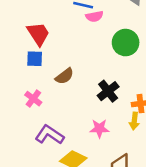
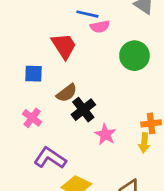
red trapezoid: (38, 34) -> (64, 46), moved
black cross: (108, 91) -> (83, 110), moved
pink star: (99, 129) -> (105, 134), moved, turned 30

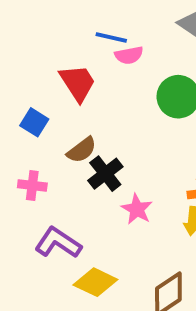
blue square: (33, 74) -> (34, 122), turned 30
pink cross: (32, 118) -> (32, 185), turned -30

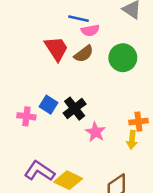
blue square: (34, 122) -> (49, 105), moved
brown semicircle: (82, 150) -> (84, 54), moved
purple L-shape: (58, 243) -> (39, 171), moved

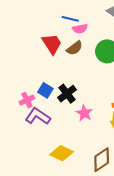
pink cross: (26, 116) -> (27, 100), turned -32
purple L-shape: (39, 171) -> (38, 116), moved

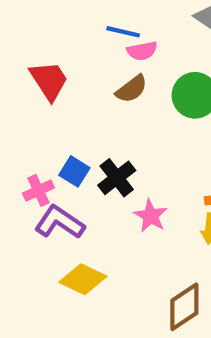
red trapezoid: (52, 44) -> (49, 81), moved
yellow diamond: (62, 153) -> (83, 279), moved

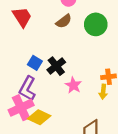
pink cross: (38, 190) -> (21, 108), moved, size x1.6
purple L-shape: (60, 222) -> (27, 88), turned -95

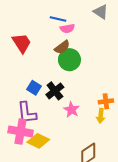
green circle: (96, 24) -> (69, 60), moved
purple L-shape: (27, 88) -> (27, 113), turned -35
pink cross: (21, 108) -> (21, 131), turned 35

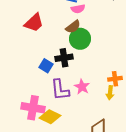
red trapezoid: (22, 43) -> (34, 23), turned 80
black cross: (55, 91) -> (64, 58), moved, turned 30
purple L-shape: (27, 113) -> (60, 90), moved

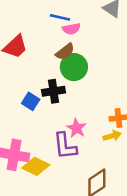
purple L-shape: (60, 90) -> (65, 146), moved
yellow arrow: (110, 93) -> (112, 136), turned -112

